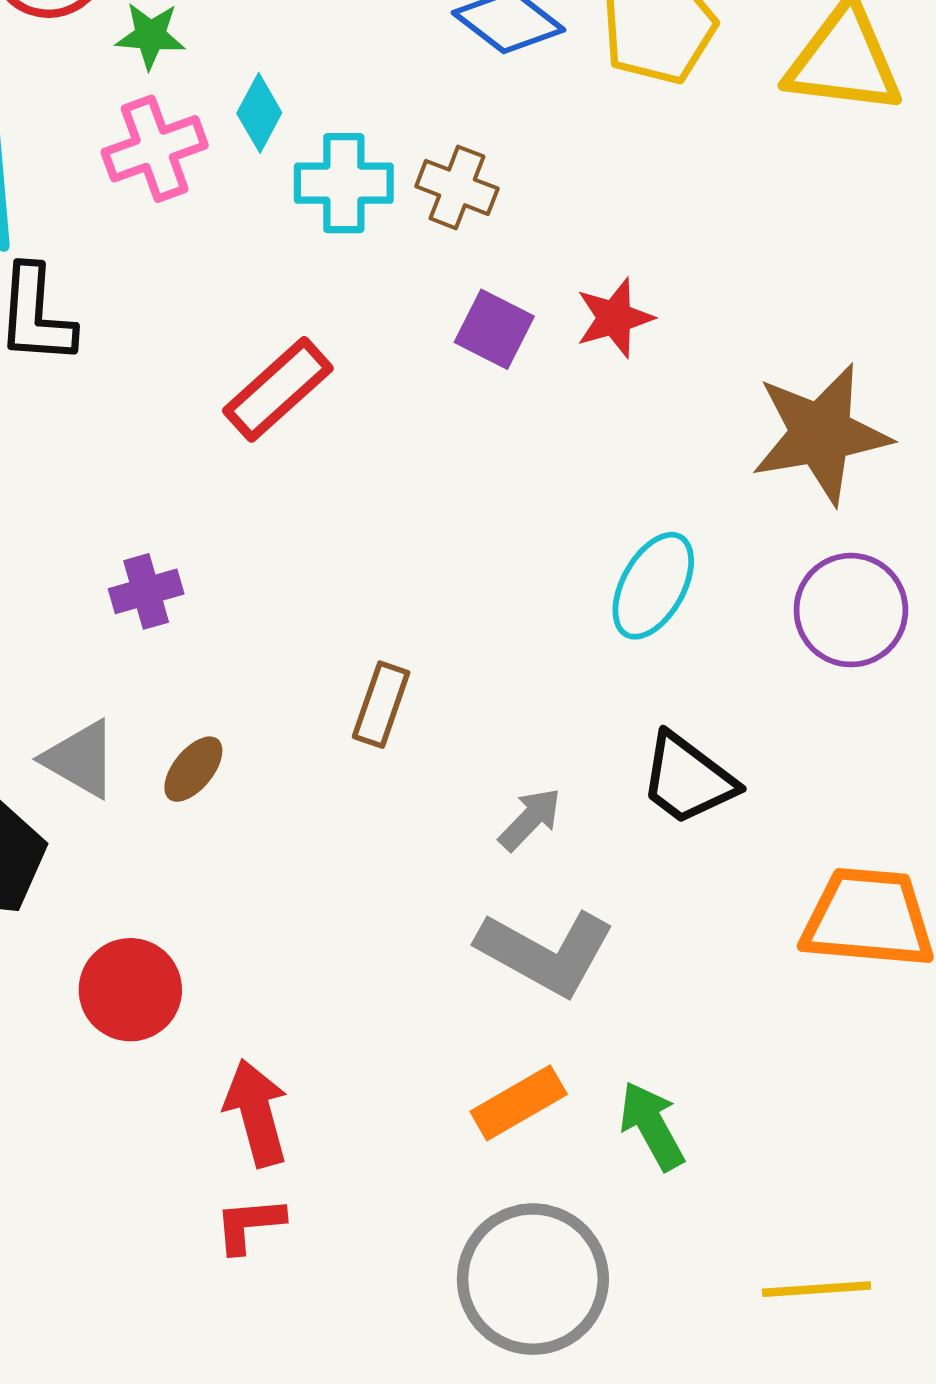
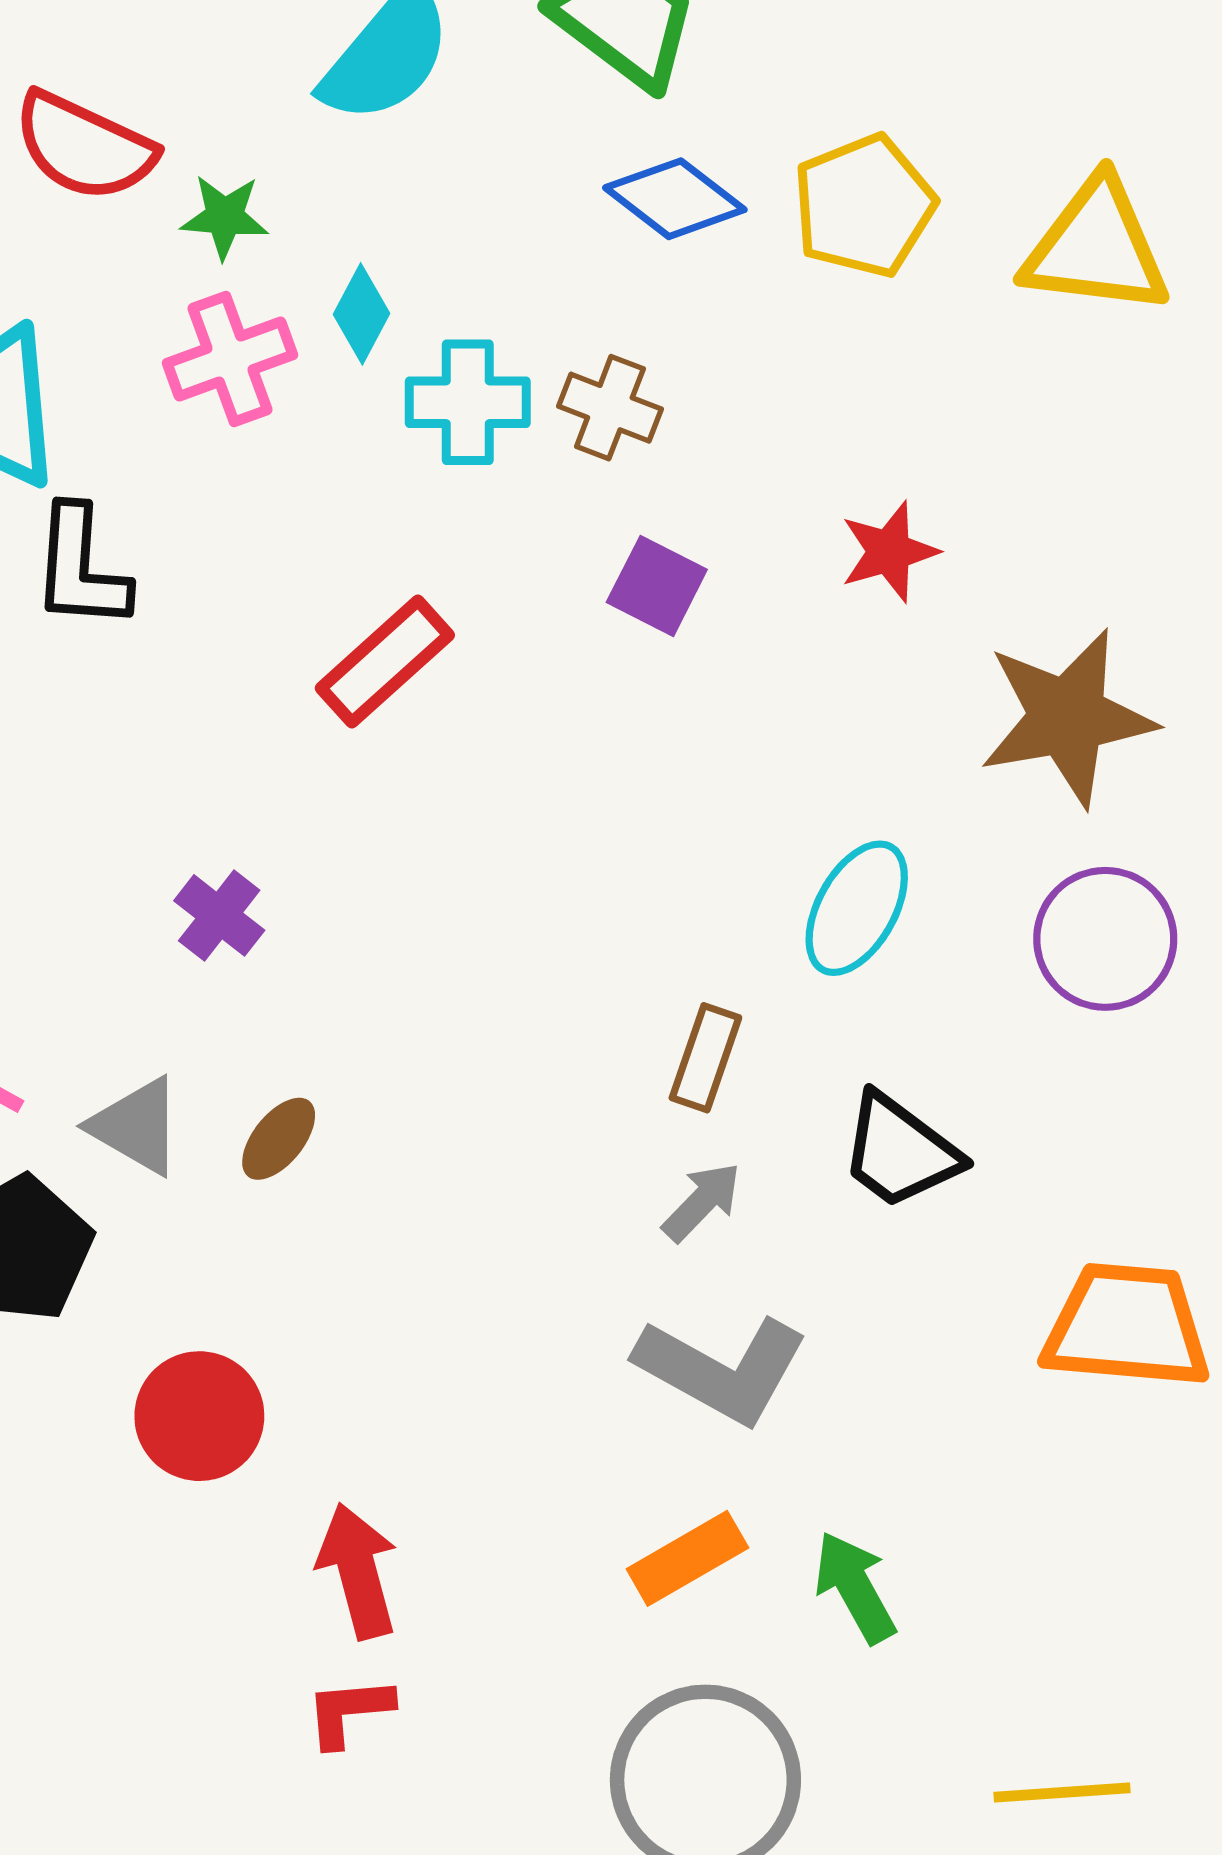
red star: (615, 318) -> (889, 552), moved
purple cross: (146, 591) -> (219, 915), turned -36
brown rectangle: (381, 705) -> (705, 1058), moved

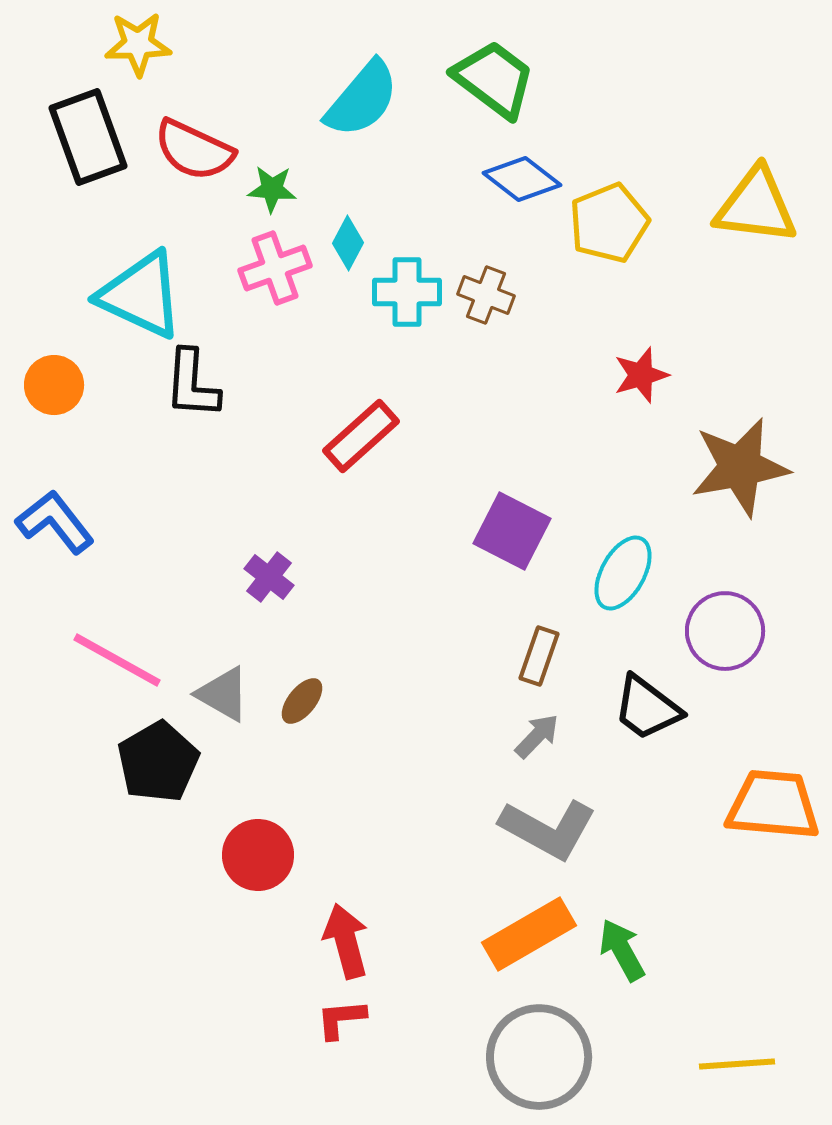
yellow pentagon: (864, 206) -> (609, 223), moved
purple square: (657, 586) -> (512, 531), moved, size x1.4
purple circle: (1105, 939) -> (725, 631), moved
orange rectangle: (687, 1558) -> (529, 934), size x1.4

